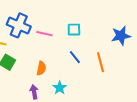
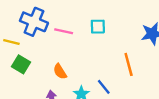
blue line: (75, 57) -> (104, 87), moved
orange semicircle: (41, 68) -> (60, 71), turned 136

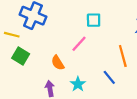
pink line: (64, 31) -> (79, 44), moved, turned -60
blue line: (104, 87) -> (109, 77), moved

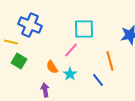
cyan square: (94, 20) -> (84, 29), size x1.5
cyan star: (78, 84) -> (70, 74), moved

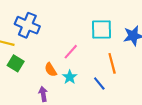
cyan square: (84, 29) -> (101, 29), moved

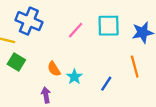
pink line: (71, 52) -> (76, 30), moved
orange line: (112, 63) -> (135, 67), moved
blue line: (99, 83) -> (106, 84), turned 72

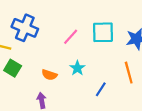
orange semicircle: (54, 69) -> (49, 75), turned -40
cyan star: (74, 77) -> (77, 68), moved

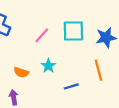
blue line: (101, 89) -> (71, 86), turned 40

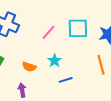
blue line: (71, 86) -> (66, 80), moved

